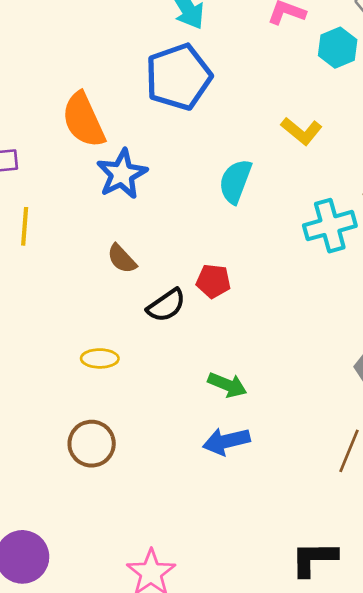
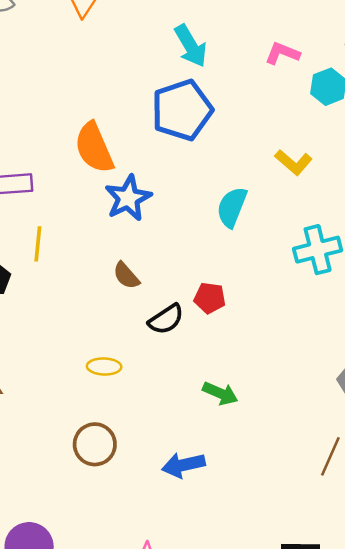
blue arrow: (226, 441) -> (183, 465), moved

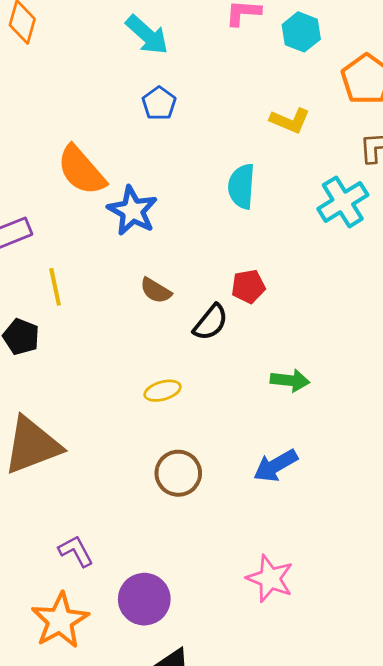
blue pentagon: (182, 110) -> (159, 103), size x0.5

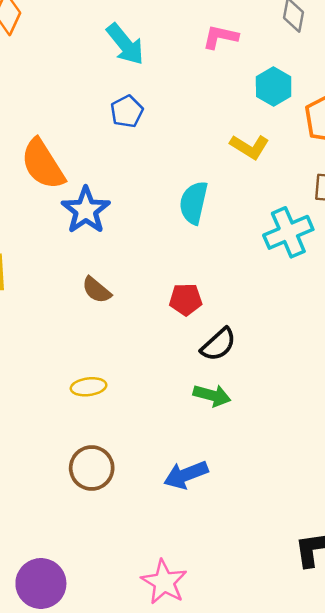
cyan hexagon: (301, 32) -> (274, 87), moved
black semicircle: (211, 322) -> (218, 344), moved

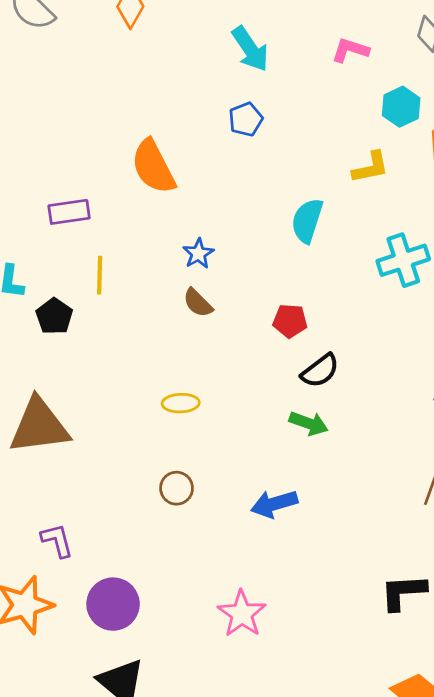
yellow L-shape: (250, 147) -> (371, 167), turned -48
blue star: (86, 210) -> (198, 254), moved, size x0.6
brown circle: (92, 468) -> (177, 488), size x0.7

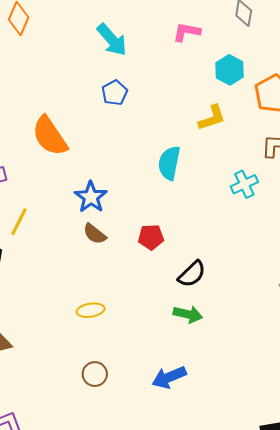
blue star: (198, 254) -> (91, 197), size x1.4
cyan cross: (403, 260) -> (244, 184), size x0.7
yellow line: (100, 275) -> (19, 222), turned 32
red pentagon: (290, 321) -> (151, 237), moved

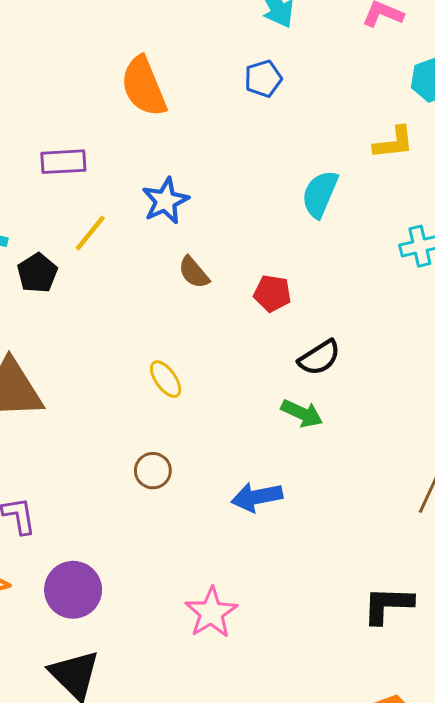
orange semicircle: (50, 136) -> (144, 86), moved
blue star: (91, 197) -> (165, 201), moved
yellow ellipse: (91, 310) -> (166, 379), turned 52

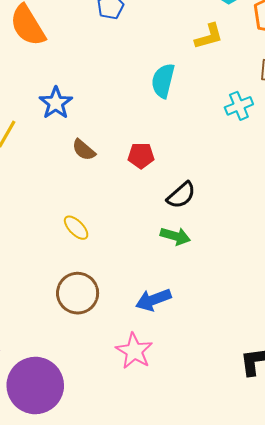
brown circle: (153, 471) -> (78, 293), size x1.6
purple circle: (73, 590) -> (35, 385), size x1.4
pink star: (211, 613) -> (134, 351), moved

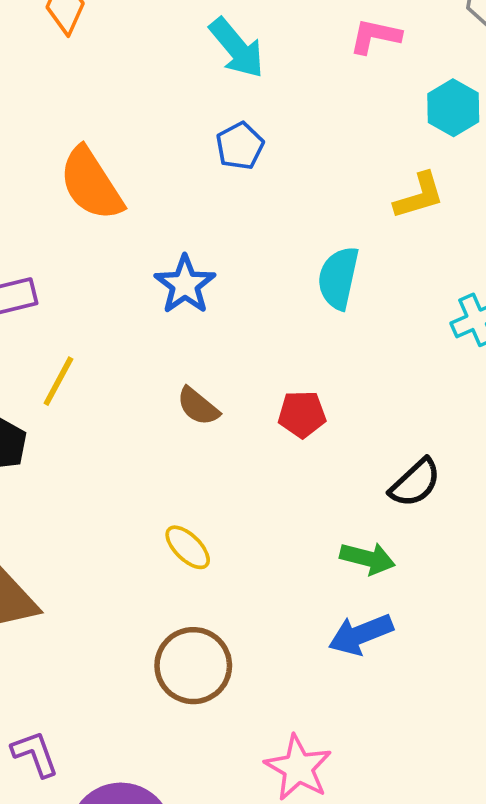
blue star: (56, 103) -> (185, 285), moved
black semicircle: (181, 195) -> (415, 483), moved
blue arrow: (153, 300) -> (361, 634), moved

